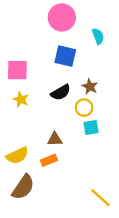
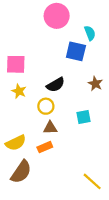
blue square: (65, 56) -> (76, 51), moved
brown star: (90, 87) -> (95, 84), moved
yellow circle: (84, 108) -> (46, 106), moved

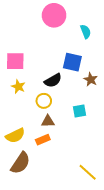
blue square: (76, 51) -> (72, 62), moved

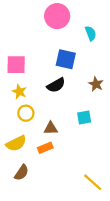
blue square: (72, 62) -> (66, 59), moved
yellow circle: (44, 101) -> (26, 113), moved
brown semicircle: (20, 163) -> (22, 173), size x0.7

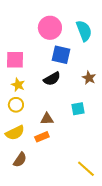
pink circle: (57, 16) -> (50, 28), moved
cyan semicircle: (91, 33) -> (84, 31), size x1.5
yellow circle: (26, 113) -> (16, 105), moved

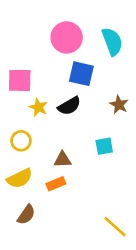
yellow star: (18, 85) -> (38, 107), moved

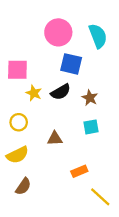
brown star: (119, 105) -> (90, 98), moved
orange rectangle: (56, 184) -> (79, 171), moved

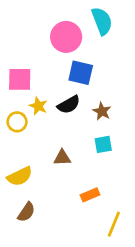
cyan semicircle: (98, 36) -> (102, 21), moved
yellow circle: (19, 122) -> (17, 122), moved
yellow line: (100, 197) -> (114, 224), turned 70

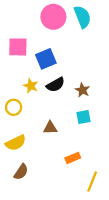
pink circle: (66, 37) -> (53, 17), moved
blue square: (81, 73) -> (46, 59), moved, turned -36
pink square: (20, 79) -> (18, 47), moved
yellow circle: (17, 122) -> (14, 107), moved

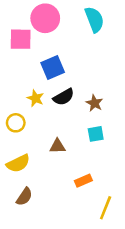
pink circle: (53, 17) -> (45, 18), moved
pink square: (18, 47) -> (21, 39), moved

